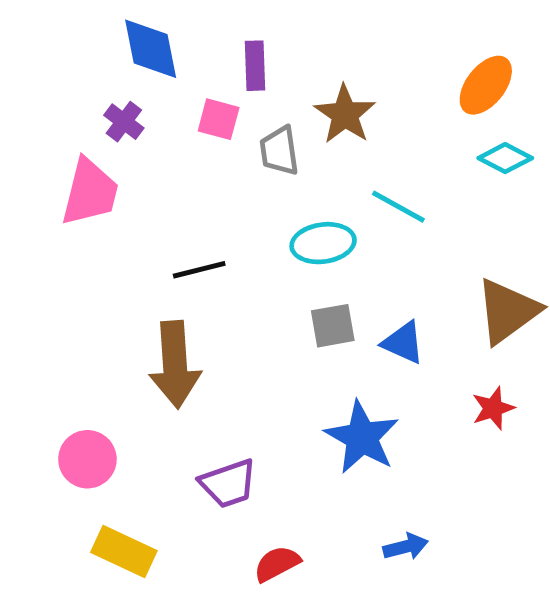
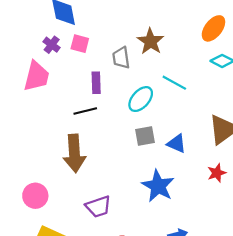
purple rectangle: (255, 66) -> (96, 83), moved
pink square: (219, 119) -> (80, 44), moved
cyan ellipse: (323, 243) -> (141, 99), turned -40

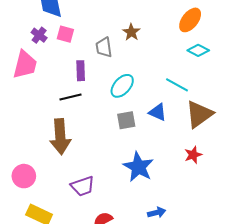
brown star: (150, 41) -> (131, 32), size x0.7
cyan line: (174, 83) -> (177, 85), moved
blue triangle: (177, 144) -> (158, 112), moved

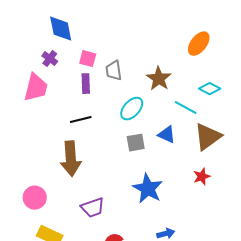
brown star: (131, 32) -> (159, 79), moved, size x1.4
pink square: (65, 34) -> (88, 59), moved
cyan diamond: (198, 50) -> (210, 89), moved
purple rectangle: (81, 71) -> (86, 84), moved

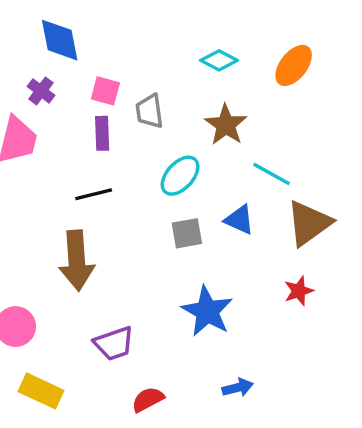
cyan diamond: (210, 89) -> (219, 60), moved

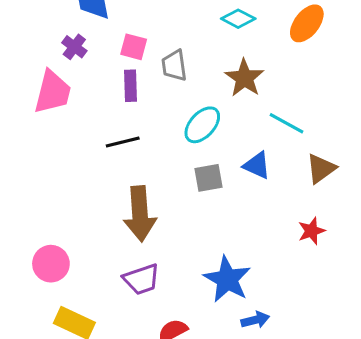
brown triangle: (309, 223) -> (321, 168), size x0.7
brown arrow: (77, 260) -> (140, 214), moved
blue star: (207, 311) -> (227, 279), moved

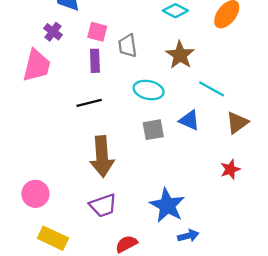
cyan ellipse: (202, 125) -> (149, 90), turned 60

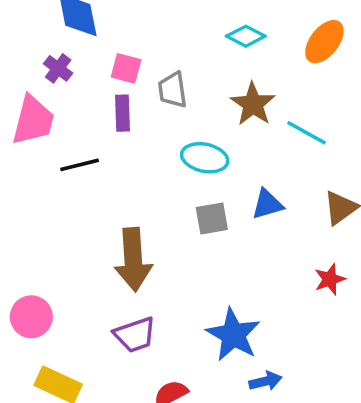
cyan line: (212, 89) -> (307, 133), moved
black line: (89, 103) -> (80, 165), moved
blue triangle: (189, 120) -> (267, 204), turned -40

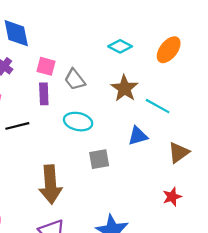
gray trapezoid: (172, 90) -> (75, 80), turned -30
cyan ellipse: (205, 158) -> (78, 122), moved
blue triangle: (267, 204) -> (138, 136), moved

